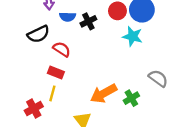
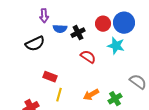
red semicircle: (62, 49) -> (88, 57), moved
yellow line: (52, 93) -> (59, 95), moved
orange arrow: (104, 93) -> (91, 95), size x0.7

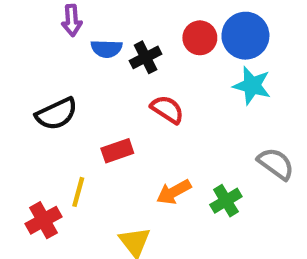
black semicircle: (35, 44) -> (57, 114), moved
cyan star: (116, 46) -> (252, 86), moved
red rectangle: (50, 77) -> (117, 151), moved, turned -40
yellow line: (59, 95) -> (78, 192), moved

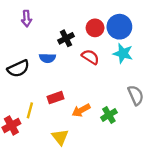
blue semicircle: (106, 49) -> (47, 58), moved
red semicircle: (167, 109) -> (90, 57), moved
red rectangle: (117, 151) -> (56, 98), moved
gray semicircle: (276, 164) -> (136, 95), turned 30

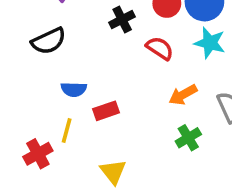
blue semicircle: (47, 58) -> (74, 89), moved
black semicircle: (18, 69) -> (49, 41), moved
orange arrow: (81, 110) -> (183, 95), moved

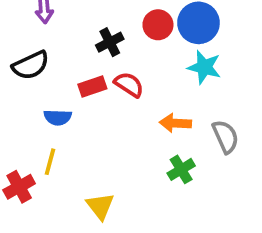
red semicircle: (160, 48) -> (129, 85), moved
orange arrow: (183, 95) -> (175, 123), turned 32
red rectangle: (106, 111) -> (92, 86), moved

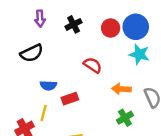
black cross: (110, 42) -> (74, 24), moved
red rectangle: (92, 86) -> (70, 99), moved

